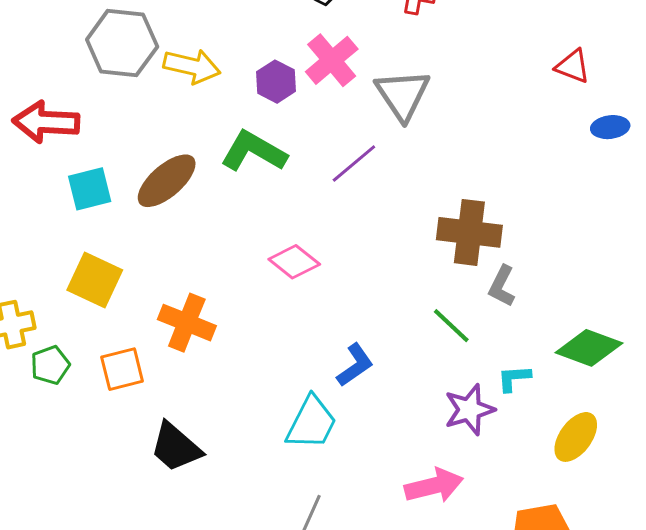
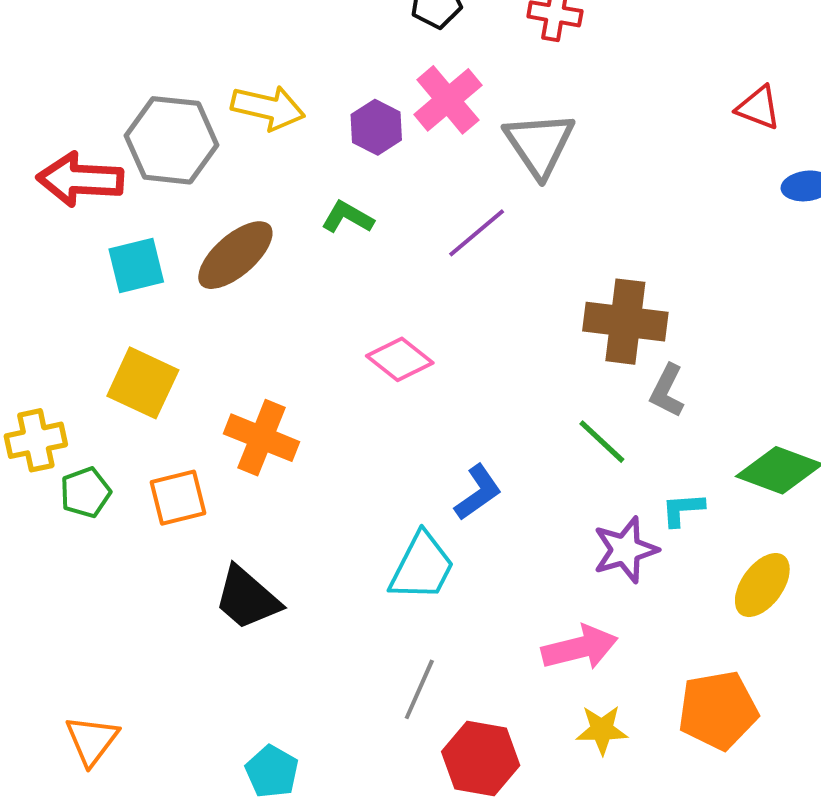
gray hexagon: (122, 43) -> (171, 140), moved
green L-shape: (254, 151) -> (348, 217), size x0.6

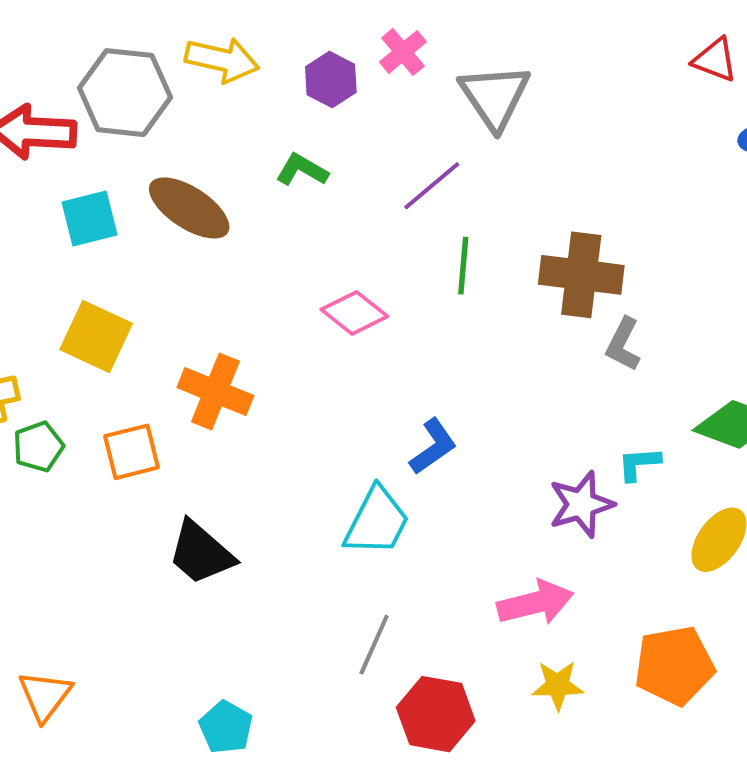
pink cross: (448, 100) -> (403, 52), size x0.7
brown ellipse: (235, 255) -> (189, 208), turned 74
green line: (602, 442) -> (463, 266), moved, turned 52

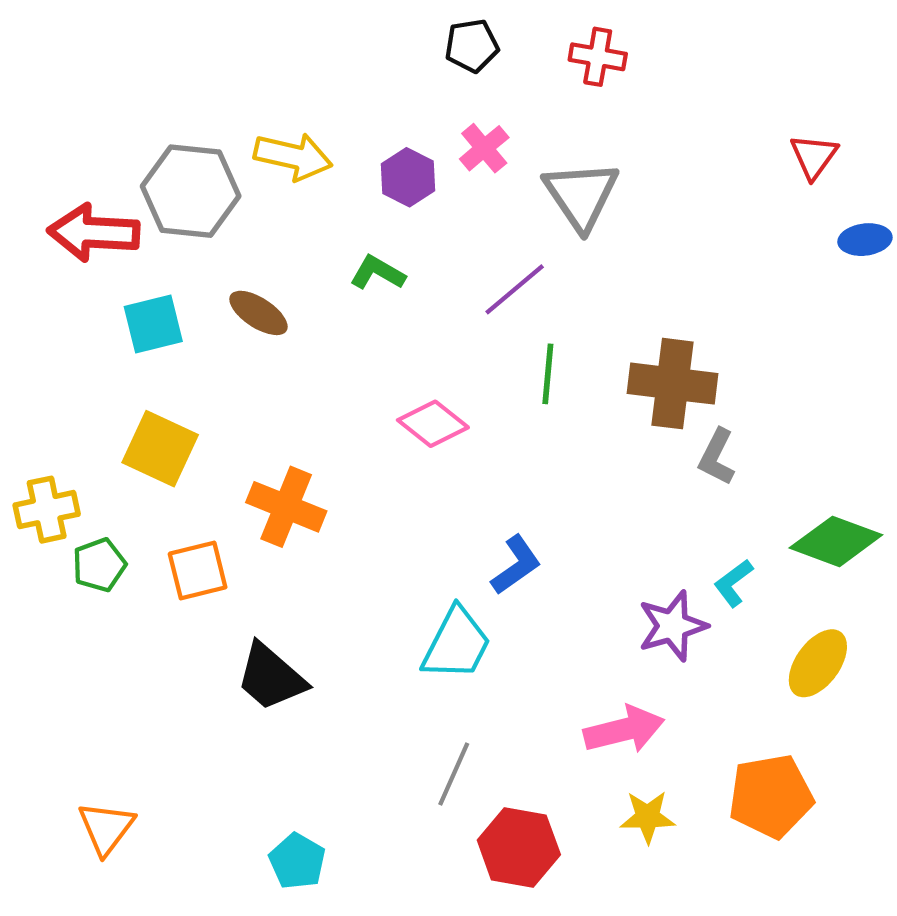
red triangle: (715, 60) -> (814, 156), turned 45
brown ellipse: (189, 208) -> (258, 313), size x0.7
cyan L-shape: (639, 464) -> (733, 583), turned -33

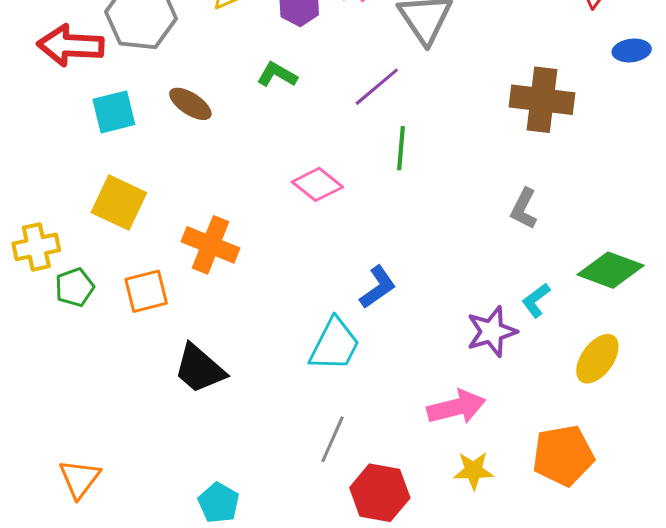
brown cross: (673, 384) -> (542, 100), moved

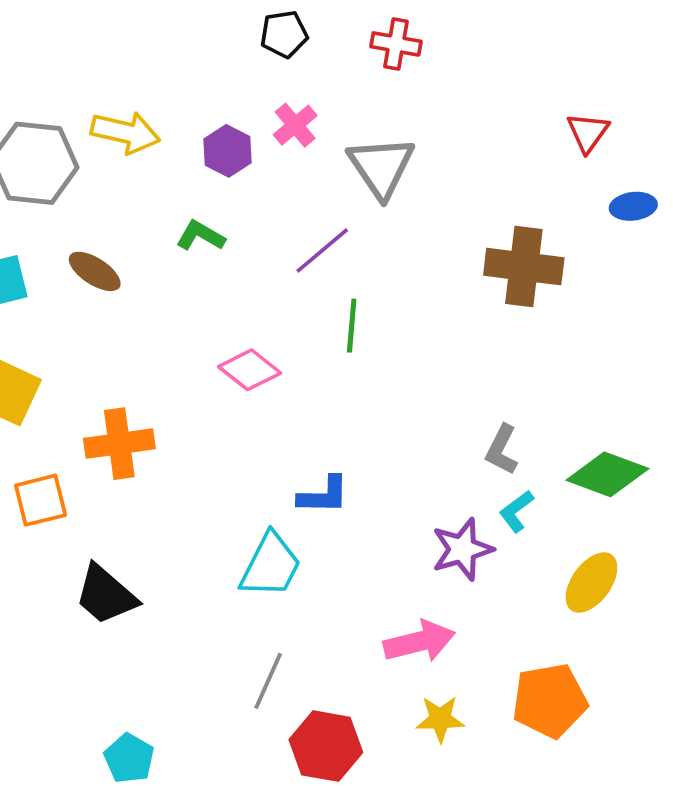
gray L-shape: (524, 209) -> (502, 450), moved
orange cross: (211, 245) -> (119, 444), turned -30
blue L-shape: (378, 287) -> (323, 495), turned 36

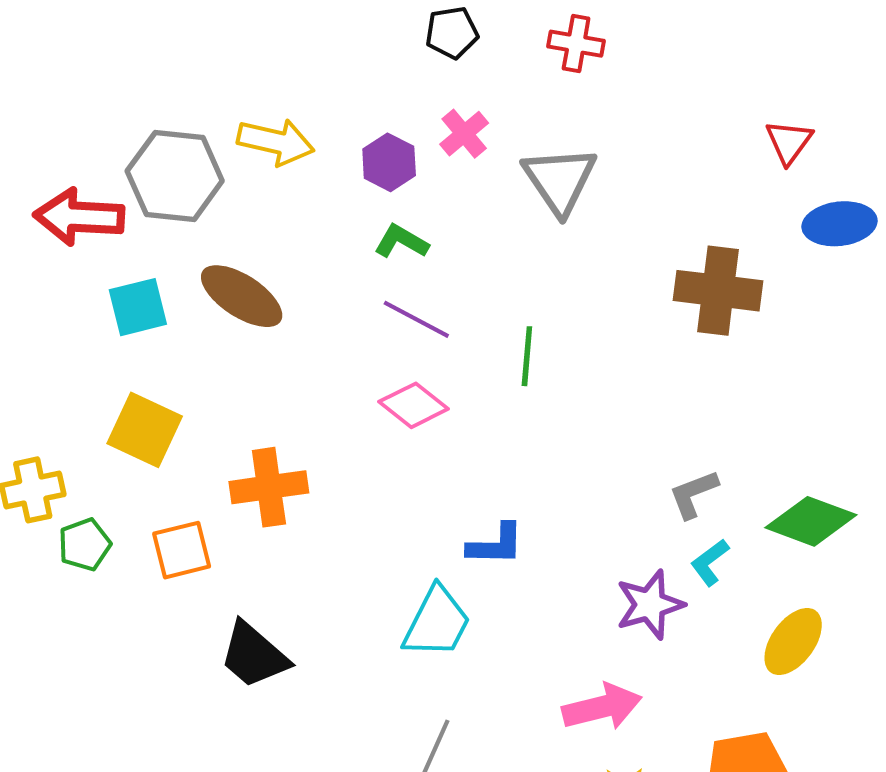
blue ellipse: (633, 206) -> (840, 224), size x1.4
green L-shape: (200, 236) -> (401, 242), moved
purple line: (322, 251) -> (416, 319), moved, turned 68
brown ellipse: (95, 271) -> (242, 296), size x1.4
gray L-shape: (502, 450) -> (693, 494), turned 42

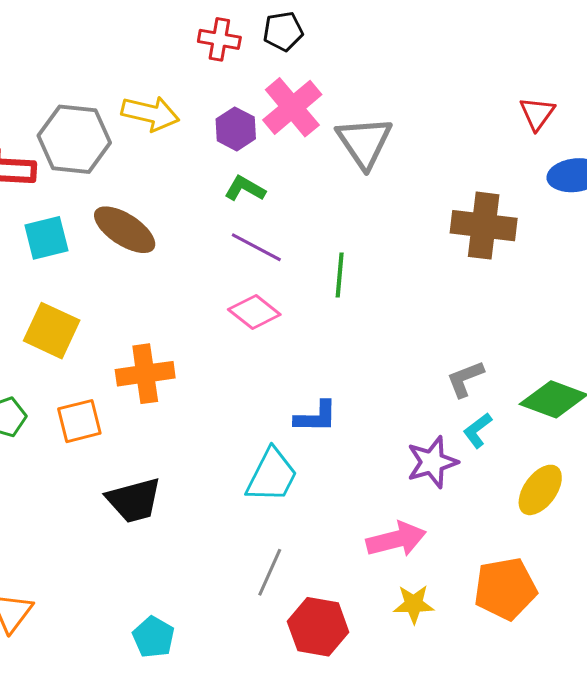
red cross: (576, 44) -> (219, 39), moved
pink cross: (464, 134) -> (292, 107), size x1.6
black trapezoid: (254, 655) -> (134, 500), turned -56

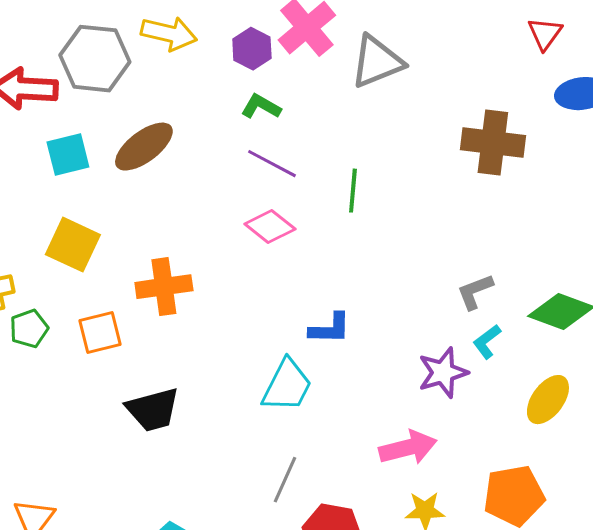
gray triangle: (364, 142) -> (377, 62), turned 42
brown ellipse: (125, 230) -> (144, 147), turned -70

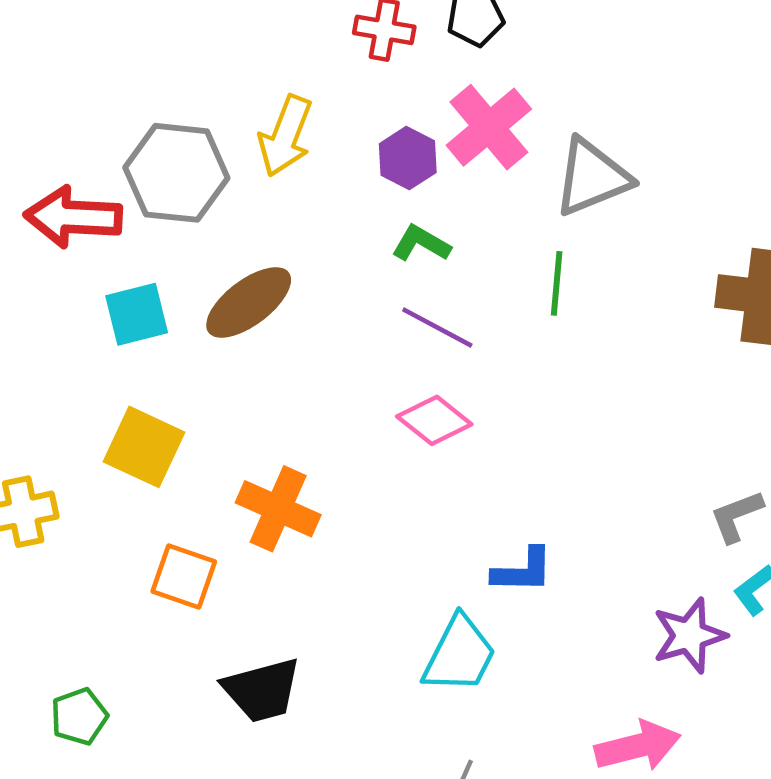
yellow arrow: (169, 34) -> (285, 136), turned 98
green line: (353, 191) -> (557, 283), moved
orange cross: (164, 287) -> (278, 509), turned 32
green pentagon: (29, 329) -> (79, 717), moved
orange square: (100, 333) -> (184, 577), turned 33

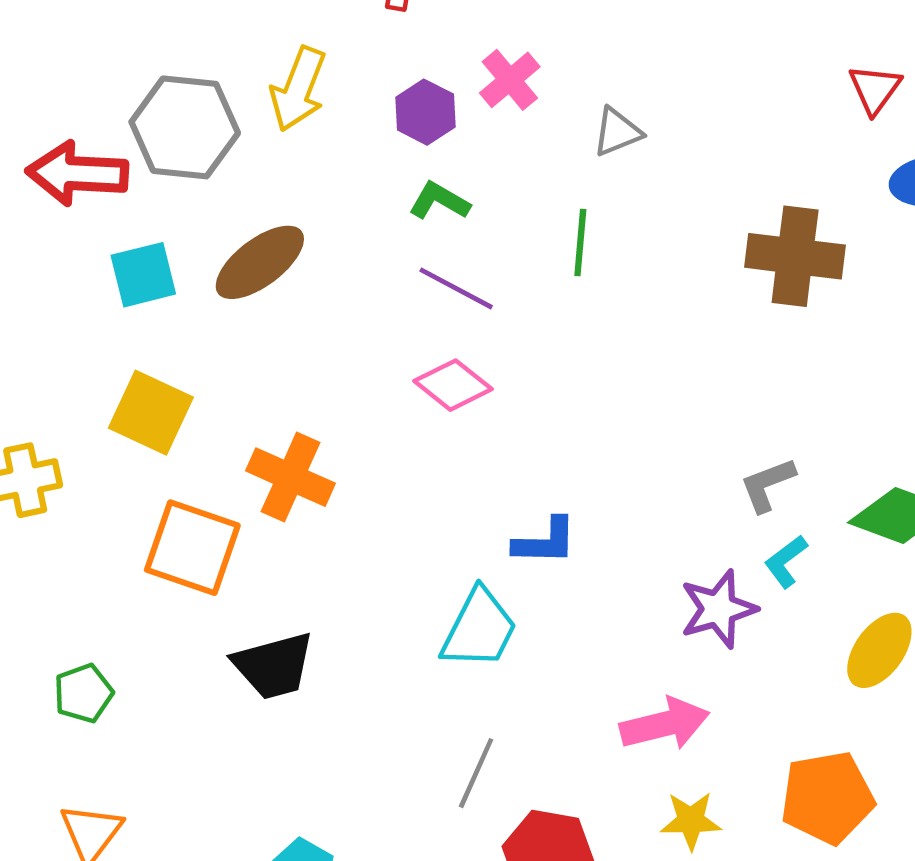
pink cross: (489, 127) -> (510, 80), size x0.7
gray triangle: (592, 177) -> (617, 132), size x0.6
orange square: (184, 577) -> (192, 548), size x1.4

